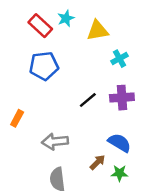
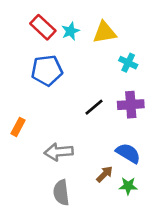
cyan star: (66, 18) -> (70, 31), moved
cyan cross: (120, 59) -> (128, 63), turned -35

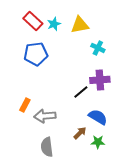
black line: (94, 107) -> (81, 92), moved
orange rectangle: (18, 127) -> (25, 105), moved

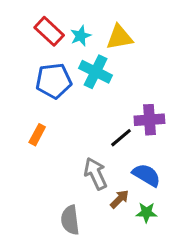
cyan cross: (98, 48) -> (96, 72), moved, size x1.5
orange rectangle: (25, 105) -> (37, 135), moved
gray arrow: (45, 116) -> (96, 174), moved, turned 70

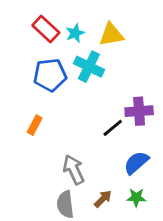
gray arrow: (96, 174) -> (74, 170), moved
blue semicircle: (146, 175) -> (136, 163), turned -72
brown arrow: (119, 199) -> (103, 199), moved

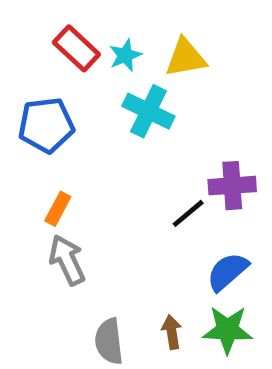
blue pentagon: (50, 75) -> (46, 125), moved
gray arrow: (74, 170) -> (67, 260), moved
green star: (136, 197) -> (228, 330), size x1.5
brown arrow: (103, 199) -> (172, 332), turned -54

